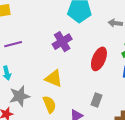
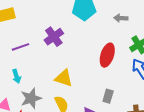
purple cross: (62, 42) -> (54, 37), moved

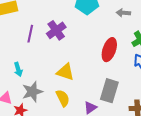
purple line: (20, 47) -> (30, 34), moved, turned -60
gray rectangle: (108, 96) -> (109, 91), size x1.6

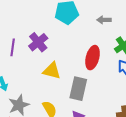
yellow triangle: (65, 72) -> (52, 71), moved
gray rectangle: (109, 91) -> (78, 89), moved

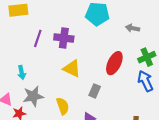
purple cross: (38, 42) -> (64, 38), turned 36
gray rectangle: (78, 89) -> (95, 91), size x0.6

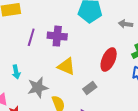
gray rectangle: (95, 91) -> (90, 88), turned 32
gray star: (33, 96) -> (38, 88), moved

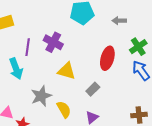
purple cross: (57, 36) -> (53, 42), turned 30
cyan arrow: (16, 72) -> (16, 69), moved, size x1.5

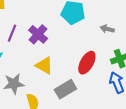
gray rectangle: (93, 89) -> (65, 89), size x1.5

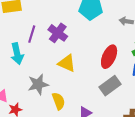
gray rectangle: (65, 89) -> (110, 86), moved

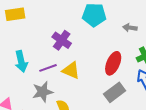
purple line: (32, 34) -> (48, 68), moved, turned 54

